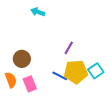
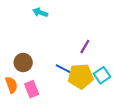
purple line: (69, 48) -> (85, 47), moved
blue line: (60, 76) -> (64, 69), moved

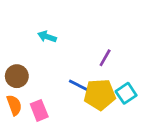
cyan arrow: (40, 12) -> (47, 37), moved
brown circle: (23, 62) -> (17, 76), moved

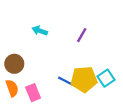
purple line: (105, 58) -> (82, 35), moved
blue line: (79, 85) -> (66, 81), moved

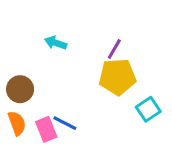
yellow pentagon: (84, 79) -> (117, 77), moved
blue line: (66, 81) -> (65, 123), moved

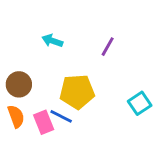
yellow pentagon: (117, 77) -> (77, 92), moved

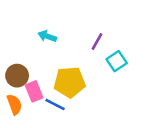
cyan square: (140, 103) -> (117, 61), moved
pink rectangle: (44, 122) -> (34, 91), moved

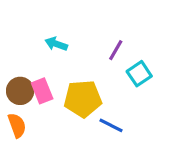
pink rectangle: (34, 91) -> (42, 91), moved
blue line: (55, 104) -> (111, 125), moved

